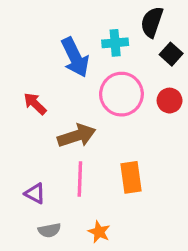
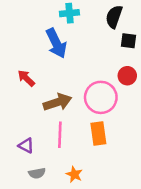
cyan cross: (115, 43) -> (69, 13), moved
black square: (171, 54) -> (128, 41), turned -35
pink circle: (121, 94) -> (101, 97), moved

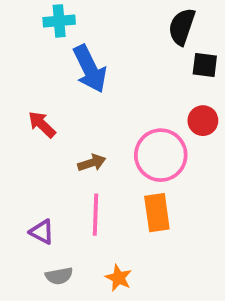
cyan cross: (69, 13) -> (59, 21), moved
brown arrow: (57, 102) -> (92, 163), size x0.6

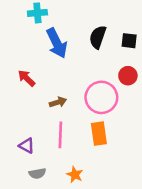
black semicircle: (182, 27) -> (98, 37), moved

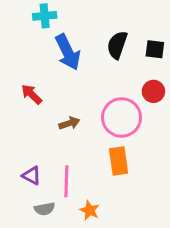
pink line: (60, 135) -> (66, 181), moved

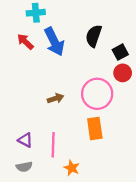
black square: (155, 49) -> (120, 52), moved, turned -35
red arrow: (32, 94) -> (25, 42), moved
gray semicircle: (45, 209) -> (24, 167), moved

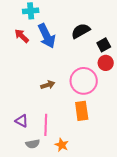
black semicircle: (94, 36) -> (81, 31), turned 42
gray semicircle: (24, 167) -> (33, 144), moved

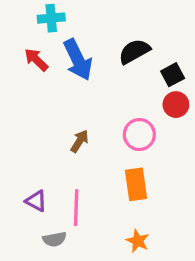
pink circle: (84, 81) -> (139, 134), size x0.7
brown arrow: (48, 85) -> (79, 141), turned -40
orange star: (62, 145) -> (138, 241), moved

